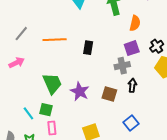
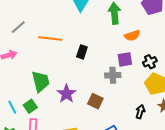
orange semicircle: (135, 23) -> (132, 36), turned 49
black arrow: (132, 85) -> (140, 112), moved
green square: (46, 110) -> (30, 106), turned 32

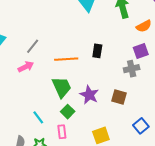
gray line: (18, 27) -> (33, 46), moved
orange line: (50, 39) -> (66, 59), moved
green square: (30, 106) -> (68, 112), moved

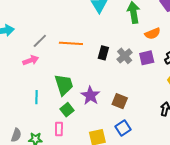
orange line: (66, 59) -> (71, 43), moved
gray cross: (132, 69) -> (125, 56), moved, turned -35
cyan line: (38, 117) -> (36, 97), moved, turned 32
blue square: (141, 126) -> (123, 128), moved

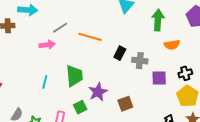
gray cross: (125, 56) -> (140, 61), turned 35
purple square: (147, 58) -> (159, 78), moved
brown square: (120, 101) -> (125, 104), turned 35
green square: (67, 110) -> (80, 107), moved

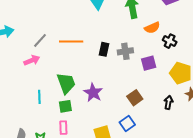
black cross: (185, 73) -> (170, 41), moved, turned -32
brown square: (125, 104) -> (135, 98), moved
green square: (80, 107) -> (65, 106), moved, turned 32

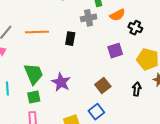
gray cross: (125, 51) -> (89, 18), moved

